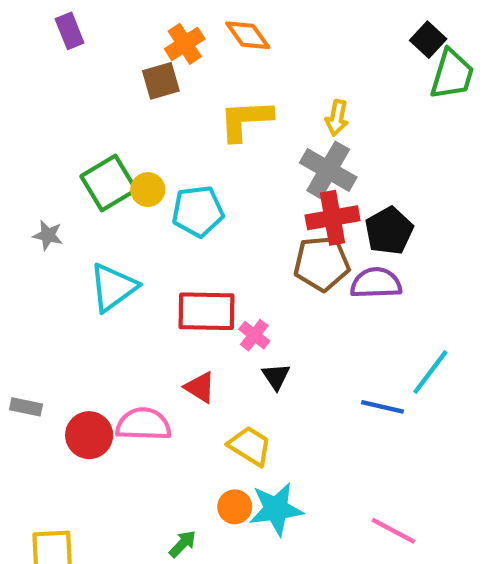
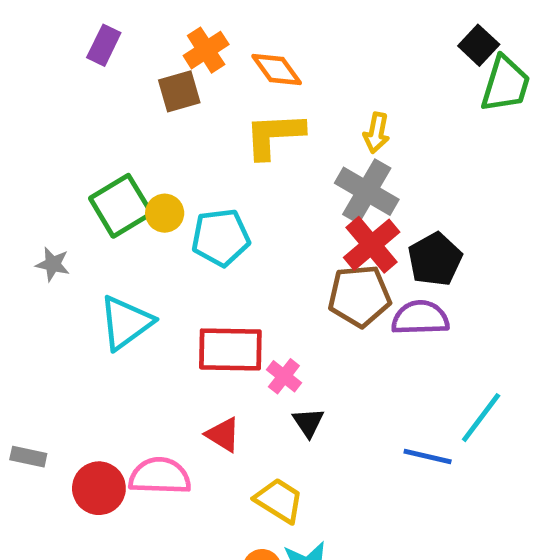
purple rectangle: (70, 31) -> (104, 45), moved, turned 48
orange diamond: (248, 35) -> (277, 70), moved
red cross: (333, 218) -> (372, 245), turned -30

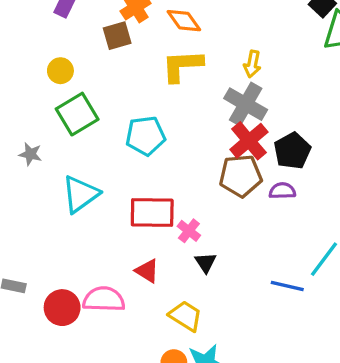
yellow circle: (165, 213) -> (60, 71), moved
purple semicircle: (420, 318) -> (282, 191), size x0.7

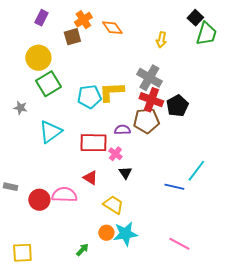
yellow arrow: (252, 64) -> (161, 40), moved
yellow L-shape: (182, 66) -> (111, 92), moved
yellow circle: (60, 71) -> (38, 58), size x1.6
red cross: (249, 141) -> (151, 100), turned -30
purple semicircle: (282, 191) -> (122, 130), moved

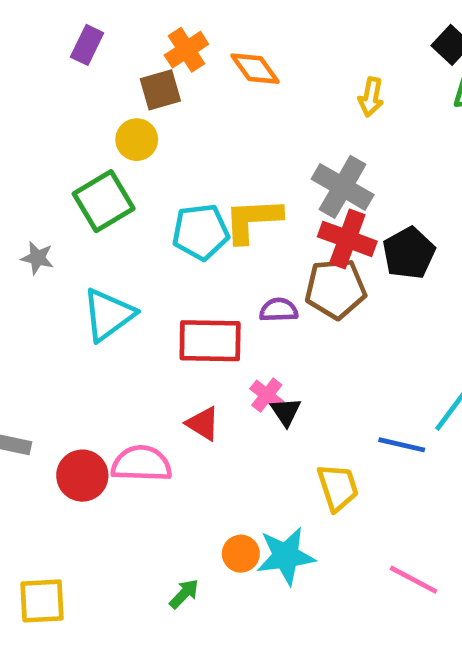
yellow circle: (38, 58) -> (137, 140), moved, size x0.7
pink cross: (115, 154) -> (267, 395), moved
yellow trapezoid: (113, 205) -> (338, 487), moved, turned 40

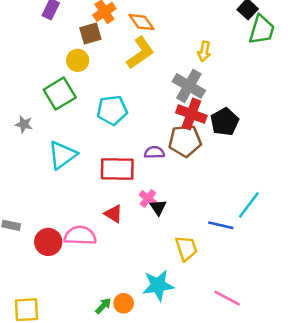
yellow arrow: (371, 97) -> (204, 51), moved
yellow L-shape: (253, 220) -> (140, 53), moved, turned 148
orange circle: (241, 554) -> (124, 303), moved

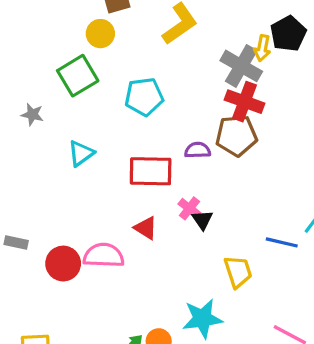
yellow arrow: (204, 51) -> (262, 48), moved
black pentagon: (225, 122) -> (288, 34), moved
cyan triangle: (62, 155) -> (81, 153), size x0.7

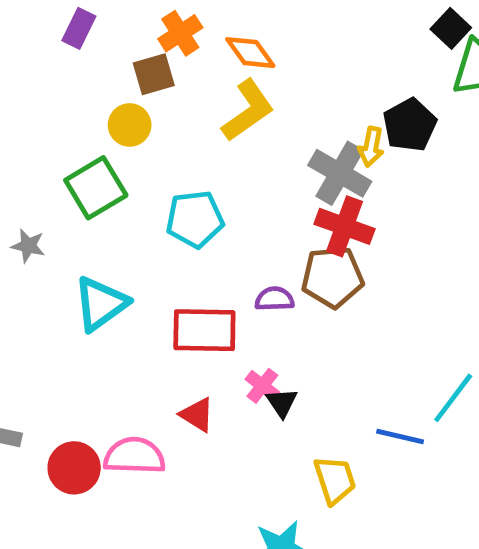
cyan triangle: (81, 153) -> (101, 304), size x1.4

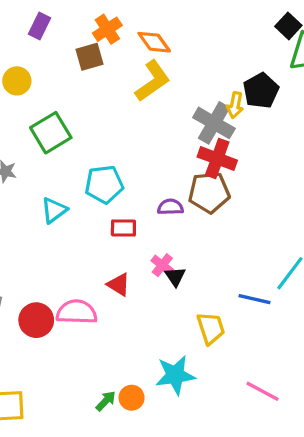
yellow circle: (130, 125) -> (17, 81), moved
cyan pentagon: (195, 219) -> (104, 184), moved
cyan triangle: (101, 304) -> (54, 210), size x0.7
red rectangle: (204, 330) -> (123, 228), size x0.6

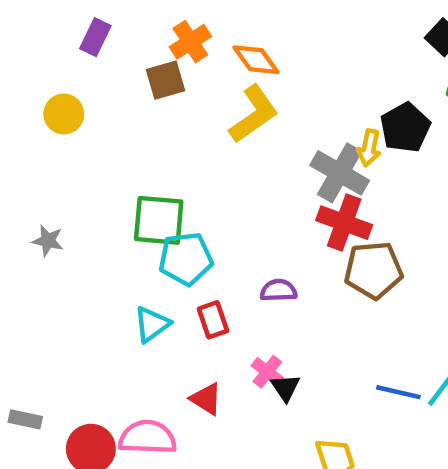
green square: (51, 133) -> (159, 220), moved, turned 36
brown pentagon: (209, 192) -> (374, 270), moved
cyan triangle: (54, 210) -> (152, 324), moved
red rectangle: (123, 228) -> (213, 320), turned 70
blue line: (254, 299) -> (398, 392), moved

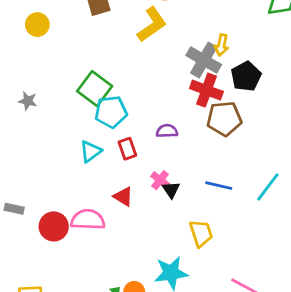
black pentagon: (405, 128) -> (246, 76), moved
green square: (159, 220) -> (95, 89), turned 32
blue line: (398, 392) -> (219, 186), moved

